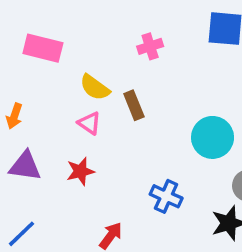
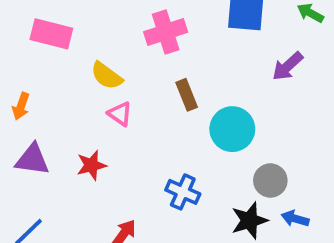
pink cross: (150, 46) -> (166, 32), size x1.5
brown rectangle: (134, 105) -> (187, 95), moved
pink triangle: (89, 123) -> (120, 114), moved

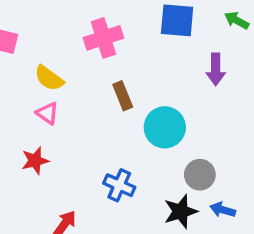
purple arrow: (288, 66) -> (216, 69), turned -48
pink triangle: (120, 114) -> (47, 113), moved

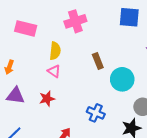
pink cross: (103, 38) -> (75, 21), moved
yellow semicircle: (49, 78) -> (55, 51), turned -120

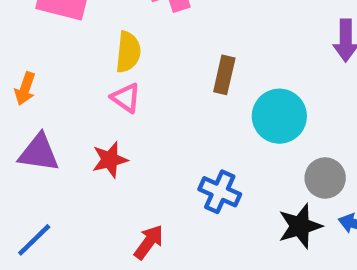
brown rectangle: (98, 61) -> (224, 75), turned 35

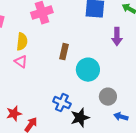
red star: (110, 160) -> (14, 114), moved
black star: (300, 226) -> (80, 118), moved

